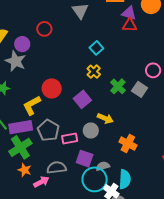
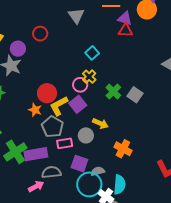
pink circle: (153, 70) -> (80, 85), moved
yellow L-shape: (32, 105) -> (59, 106), moved
purple rectangle: (21, 127) -> (36, 154), moved
gray pentagon: (48, 130) -> (52, 127), moved
orange star: (25, 170) -> (35, 110), moved

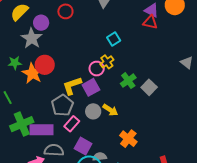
red circle: (47, 93) -> (45, 65), moved
orange star: (35, 110) -> (32, 73), moved, size x1.5
gray circle: (86, 135) -> (93, 111), moved
pink rectangle: (65, 143) -> (72, 124), turned -49

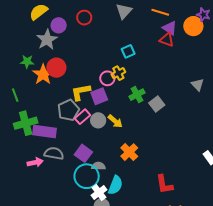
pink rectangle: (72, 124) -> (83, 117), moved

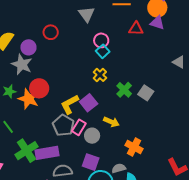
purple triangle: (170, 28) -> (157, 23), moved
pink circle: (107, 78) -> (101, 40), moved
gray circle: (98, 120) -> (92, 136), moved
gray semicircle: (98, 166) -> (119, 168), moved

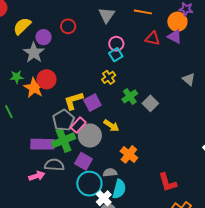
gray circle: (92, 136) -> (90, 136), size x1.5
green cross: (26, 151) -> (64, 140), moved

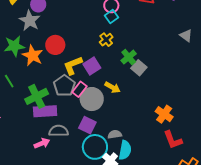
green star: (17, 77) -> (14, 46), size x1.5
red circle: (46, 79) -> (55, 45), moved
gray square: (150, 103) -> (139, 68), moved
green cross: (64, 140) -> (37, 96), moved
orange cross: (129, 154) -> (164, 114), moved

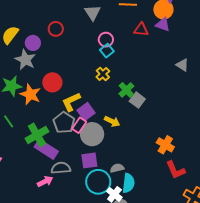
purple square: (92, 66) -> (86, 112), moved
purple rectangle: (45, 111) -> (46, 149), turned 40
purple square: (87, 125) -> (89, 160), turned -30

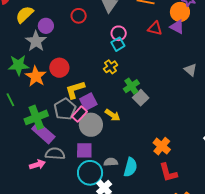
red circle: (56, 29) -> (79, 16), moved
cyan semicircle: (128, 183) -> (130, 167), moved

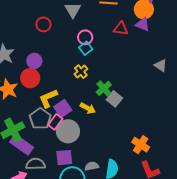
purple circle: (46, 26) -> (34, 61), moved
yellow arrow: (113, 115) -> (88, 108), moved

